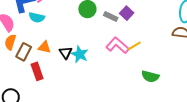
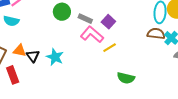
purple square: (127, 13) -> (108, 22), moved
pink L-shape: (117, 45) -> (92, 34), moved
black triangle: (66, 53) -> (33, 56), moved

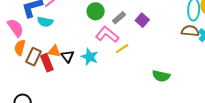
gray rectangle: (85, 19) -> (119, 18), turned -64
pink L-shape: (92, 34) -> (107, 35), moved
yellow line: (110, 48) -> (122, 49), moved
red rectangle: (13, 75) -> (47, 63), moved

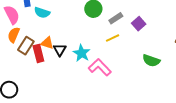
pink L-shape: (107, 35) -> (100, 67), moved
yellow line: (122, 49) -> (113, 38), moved
green semicircle: (161, 76) -> (151, 61), moved

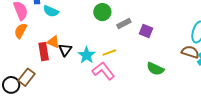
purple square: (139, 24) -> (146, 31), turned -32
yellow line: (113, 38) -> (109, 53), moved
brown rectangle: (26, 46) -> (26, 77), moved

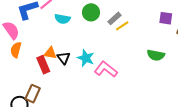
cyan semicircle: (51, 11) -> (62, 19), moved
purple square: (146, 31) -> (166, 18), moved
yellow line: (109, 53) -> (122, 26), moved

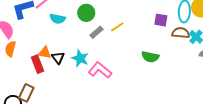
gray rectangle: (115, 18) -> (97, 32), moved

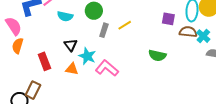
gray rectangle: (97, 32) -> (104, 30), turned -32
orange triangle: (45, 53) -> (72, 69), moved
black triangle: (58, 58) -> (71, 45), moved

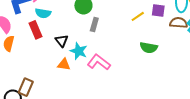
cyan semicircle: (65, 16) -> (43, 13), moved
yellow line: (125, 25) -> (138, 16), moved
red rectangle: (44, 61) -> (36, 30), moved

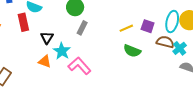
green semicircle: (149, 48) -> (132, 51), moved

